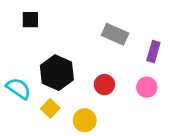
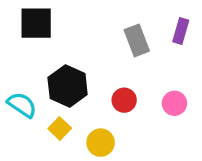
black square: (30, 20) -> (36, 23), size x1.6
gray rectangle: (115, 34) -> (137, 40), turned 45
purple rectangle: (153, 51) -> (181, 31), moved

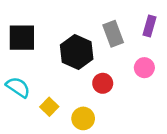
black square: (36, 23) -> (22, 38), moved
black hexagon: (68, 86) -> (77, 52), moved
pink circle: (174, 103) -> (144, 68), moved

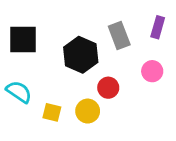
yellow square: (49, 107) -> (52, 112), turned -30
yellow circle: (83, 118) -> (88, 111), moved

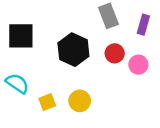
gray rectangle: (119, 35) -> (108, 16), moved
red circle: (108, 88) -> (115, 53), moved
yellow square: (52, 112) -> (47, 102), turned -35

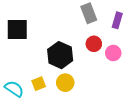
black hexagon: (73, 50) -> (60, 55), moved
cyan semicircle: (17, 83) -> (14, 89), moved

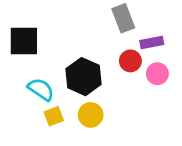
purple rectangle: (117, 20) -> (152, 42), moved, turned 63
cyan semicircle: (14, 89) -> (41, 89), moved

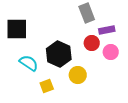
yellow circle: (91, 115) -> (78, 75), moved
yellow square: (54, 116) -> (47, 86), moved

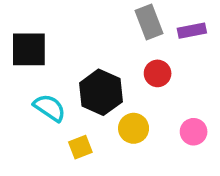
purple rectangle: (107, 30) -> (192, 31), moved
pink circle: (111, 52) -> (194, 132), moved

